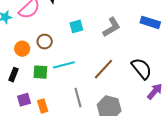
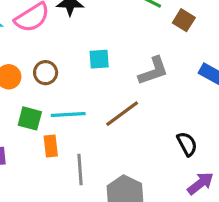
brown line: (103, 69) -> (122, 114), moved
black semicircle: (142, 69) -> (187, 144), size x0.7
orange rectangle: (43, 106) -> (51, 146), moved

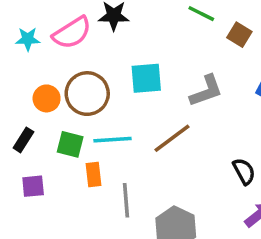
cyan square: (99, 59) -> (146, 78), size x1.4
brown circle: (46, 73) -> (87, 94), size x1.6

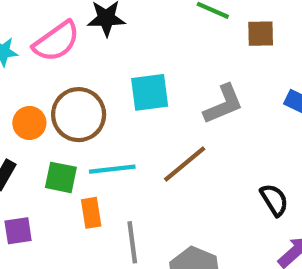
brown square: (239, 35) -> (261, 34), turned -30

